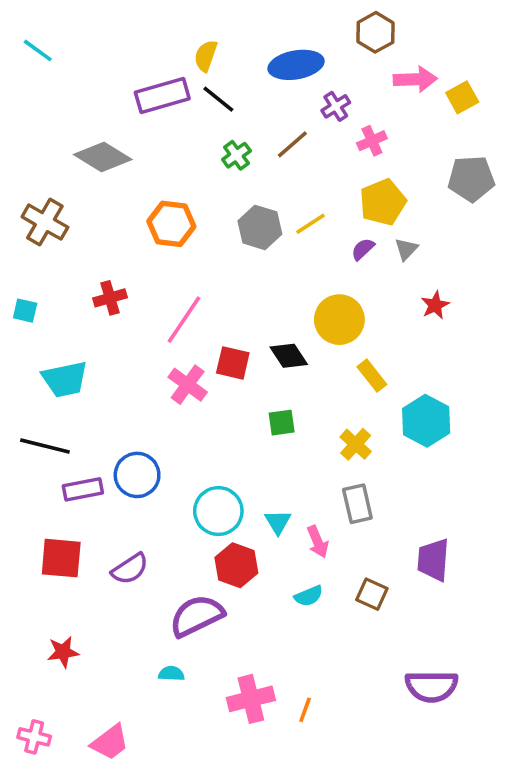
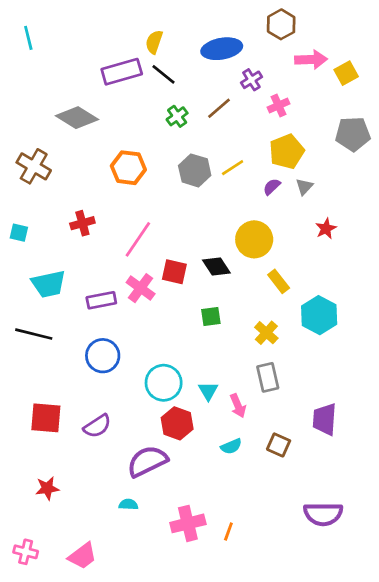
cyan line: (38, 50) -> (28, 38), turned 40
purple rectangle: (83, 489) -> (101, 300), moved

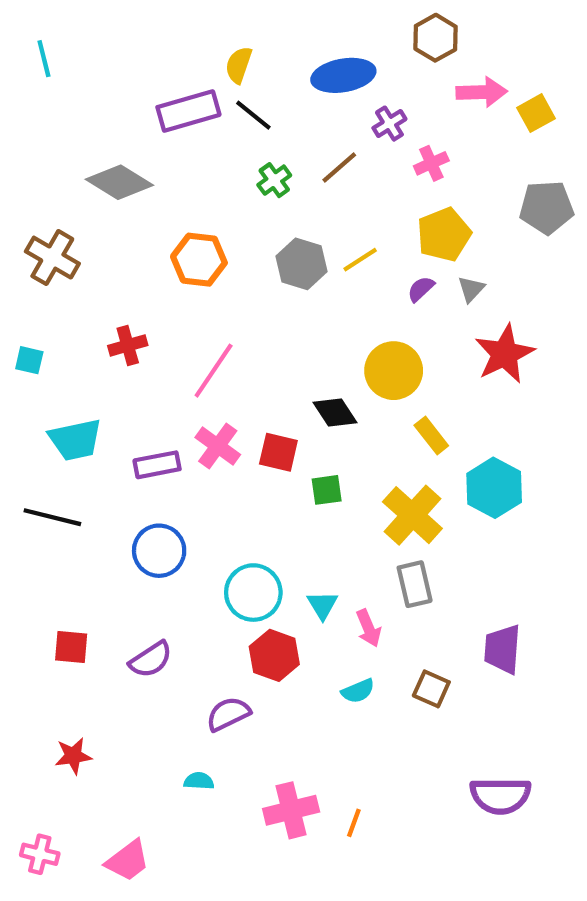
red star: (326, 229) -> (505, 354), size x1.8
red square: (174, 272) -> (278, 452), moved
yellow cross: (266, 333) -> (412, 515), size x1.6
red square: (46, 418) -> (71, 647), size x0.7
purple semicircle: (147, 461) -> (228, 714), size x0.7

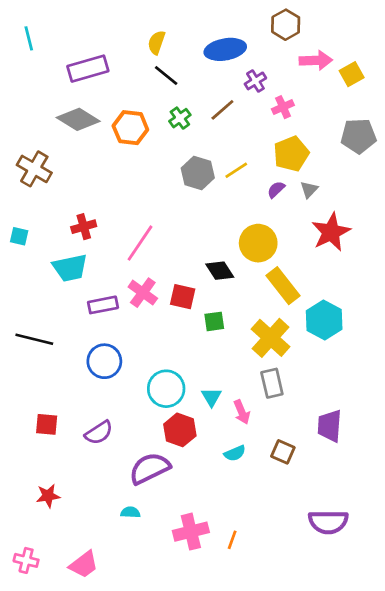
purple rectangle: (188, 111) -> (88, 69), moved
orange hexagon: (199, 260) -> (130, 128), moved
yellow rectangle: (431, 436) -> (283, 286), size x1.5
cyan trapezoid: (75, 440) -> (70, 268), moved
purple semicircle: (228, 714) -> (150, 468), size x1.4

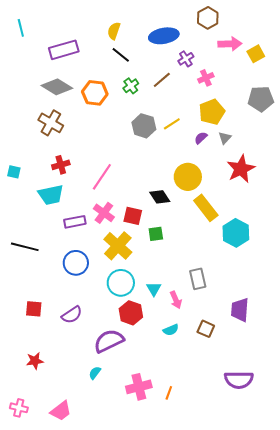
brown cross: (34, 169) -> (51, 123), moved
yellow cross: (271, 338) -> (118, 246), moved
cyan semicircle: (130, 512) -> (95, 373), turned -56

